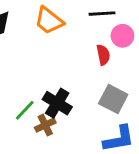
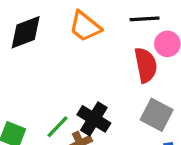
red semicircle: (103, 55) -> (146, 65), size x1.5

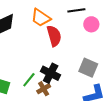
red semicircle: (146, 65) -> (54, 36), moved

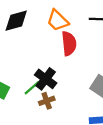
black cross: (51, 73) -> (46, 79), moved

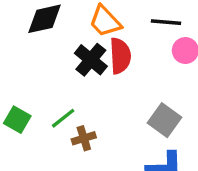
black cross: (46, 79) -> (91, 60), moved

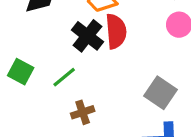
green line: (63, 118) -> (64, 77), moved
green square: (17, 120) -> (21, 72), moved

